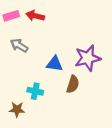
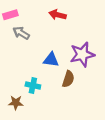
red arrow: (35, 16) -> (58, 15), moved
gray arrow: (19, 46) -> (21, 33), moved

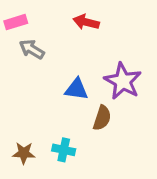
purple star: (82, 54) -> (123, 81), turned -30
cyan cross: (33, 86) -> (64, 150), moved

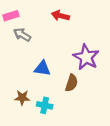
blue triangle: (76, 89) -> (42, 68), moved
brown star: (24, 153) -> (22, 98), moved

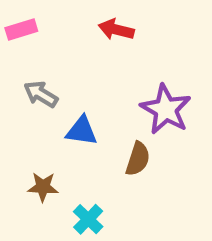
gray arrow: (22, 35) -> (41, 94), moved
cyan cross: (45, 105) -> (88, 219), moved, turned 32

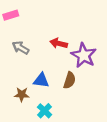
red arrow: (116, 30) -> (59, 43), moved
blue triangle: (82, 131) -> (41, 80), moved

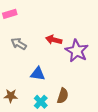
brown semicircle: (70, 80) -> (63, 96), moved
brown star: (22, 95) -> (11, 96), moved

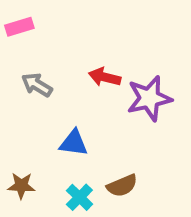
purple star: (77, 51) -> (149, 98), turned 30
brown semicircle: (63, 96) -> (122, 186), turned 49

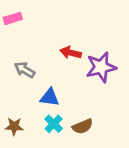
gray arrow: (37, 85) -> (25, 70), moved
cyan cross: (79, 197) -> (54, 124), moved

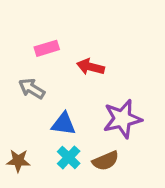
pink rectangle: (13, 18) -> (47, 48), moved
purple star: (101, 67) -> (122, 119), moved

